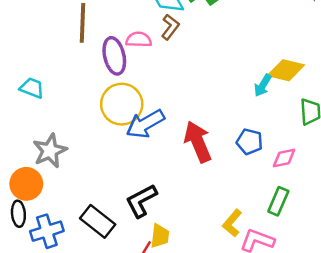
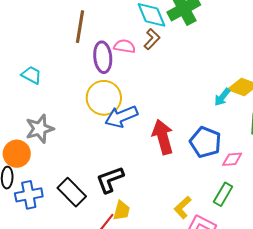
blue pentagon: (250, 142) -> (205, 142), size x1.4

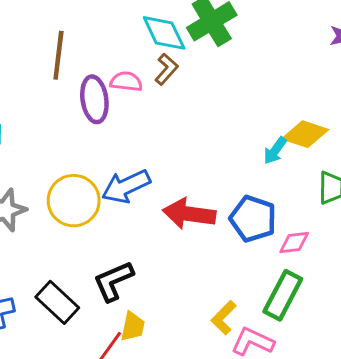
yellow circle: (104, 98) -> (74, 201), moved
red arrow: (163, 137) -> (189, 214), turned -64
green rectangle: (223, 194) -> (283, 295), size x1.4

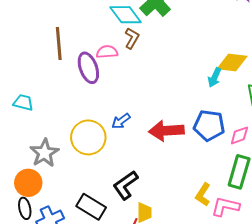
blue arrow: (126, 186) -> (121, 121), size x0.6

